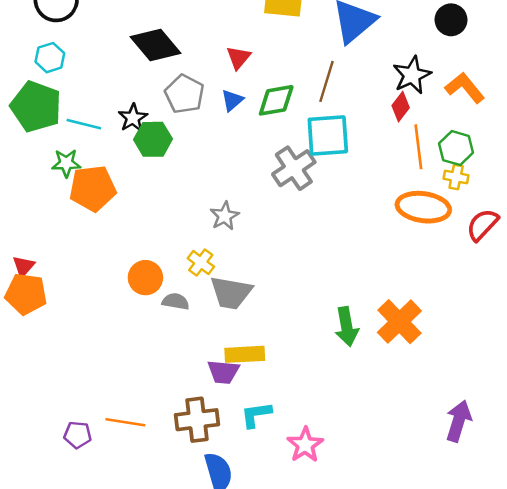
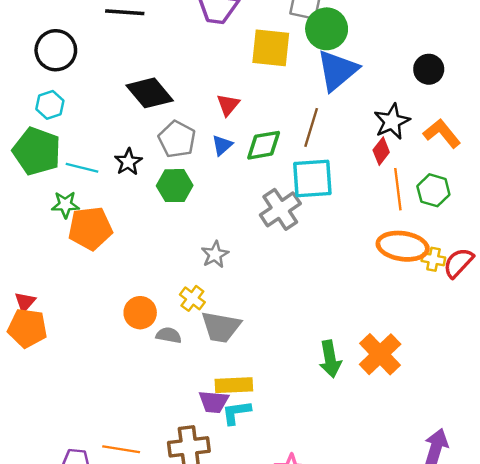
green hexagon: (153, 139) -> (175, 186), moved
yellow cross: (456, 177) -> (433, 259), moved
cyan L-shape: (256, 415) -> (236, 412), moved

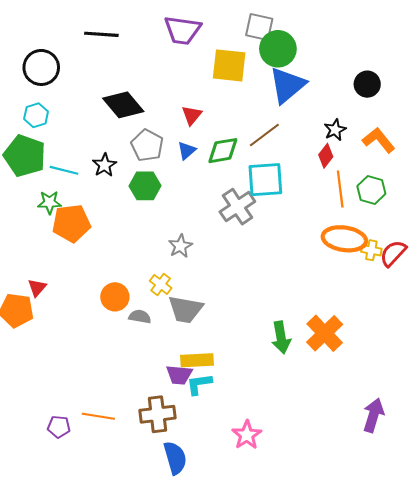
black star: (392, 121) -> (335, 130), size x0.7
brown line: (311, 127) -> (264, 135), turned 36
red triangle: (25, 302) -> (37, 288), moved

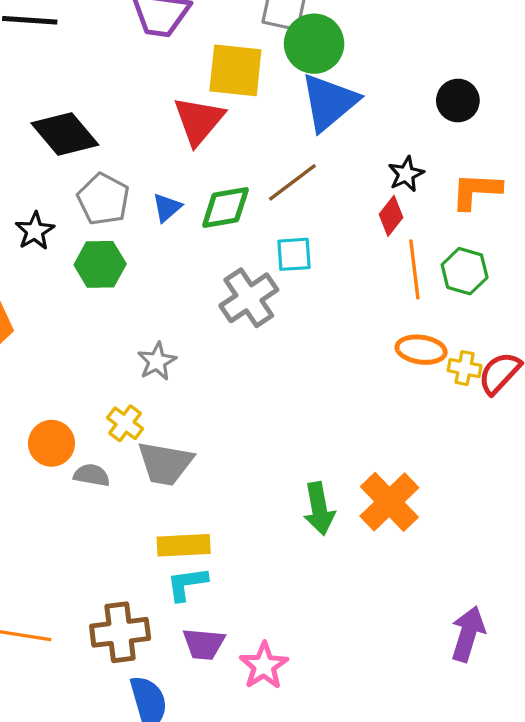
red triangle: (192, 115) -> (199, 121), moved, size x1.6
orange L-shape: (379, 140) -> (476, 191), turned -48
cyan square: (265, 180) -> (294, 254), size x0.6
orange ellipse: (344, 239) -> (421, 350), size x0.7
purple trapezoid: (179, 375) -> (204, 644), moved

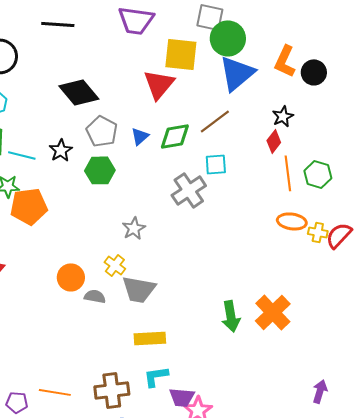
orange L-shape: (476, 191) -> (285, 61), moved, turned -68
cyan L-shape: (187, 584) -> (156, 376), moved
purple arrow: (468, 634) -> (320, 391), size x0.7
purple trapezoid: (204, 644) -> (182, 397), moved

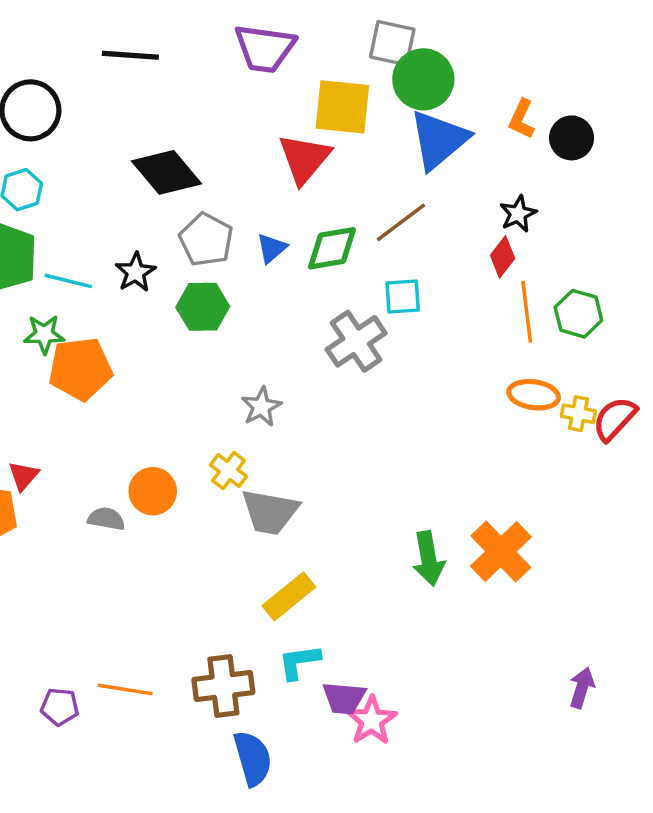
orange L-shape: (285, 61) -> (522, 119), size x0.7
gray semicircle: (95, 296) -> (106, 519), moved
yellow rectangle: (150, 338) -> (289, 596), turned -36

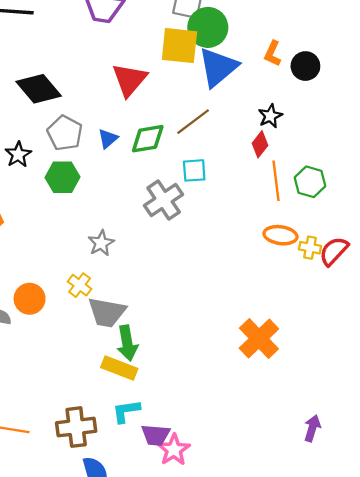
yellow square: (342, 107) -> (179, 46), moved
green arrow: (428, 558) -> (127, 343), moved
yellow rectangle: (289, 596) -> (119, 368), turned 60

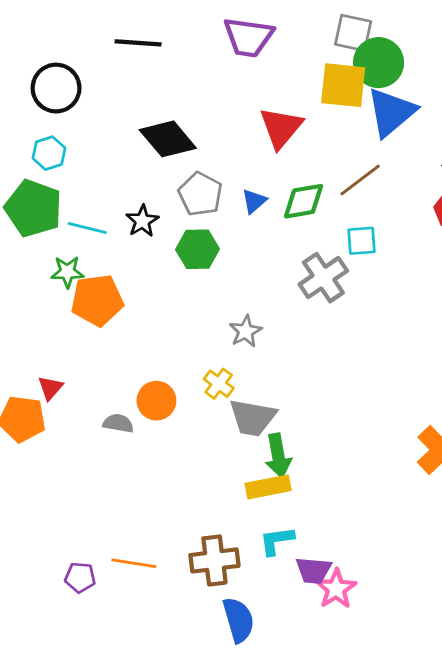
yellow rectangle: (119, 368) -> (268, 487), turned -32

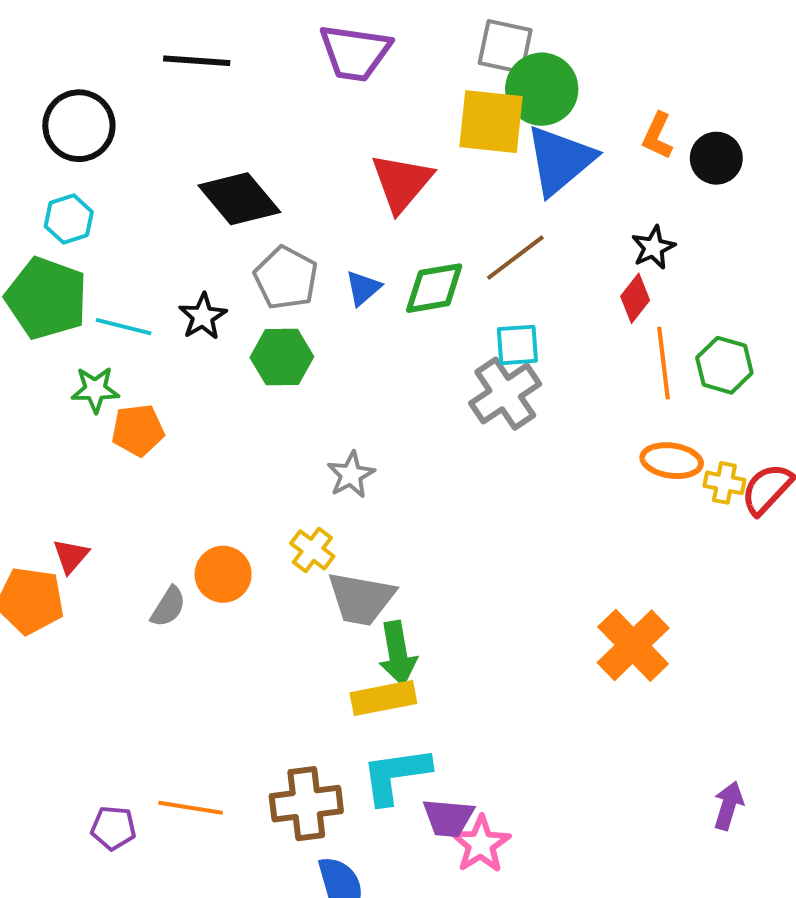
gray cross: (323, 278) -> (505, 394), moved
orange pentagon: (97, 300) -> (138, 430), size x0.7
gray semicircle: (118, 423) -> (168, 607), turned 112
cyan L-shape: (277, 541) -> (396, 775), size x1.4

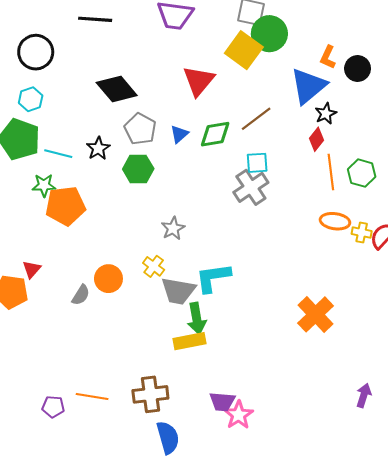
yellow square: (491, 122) -> (244, 50), turned 30
blue triangle: (560, 160) -> (308, 86), moved
orange pentagon: (138, 430) -> (65, 206), size x1.5
cyan L-shape: (396, 775) -> (213, 278), moved

